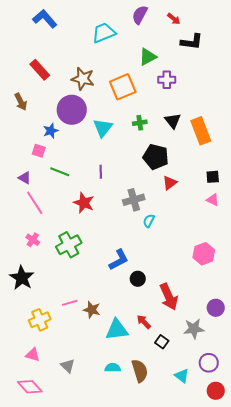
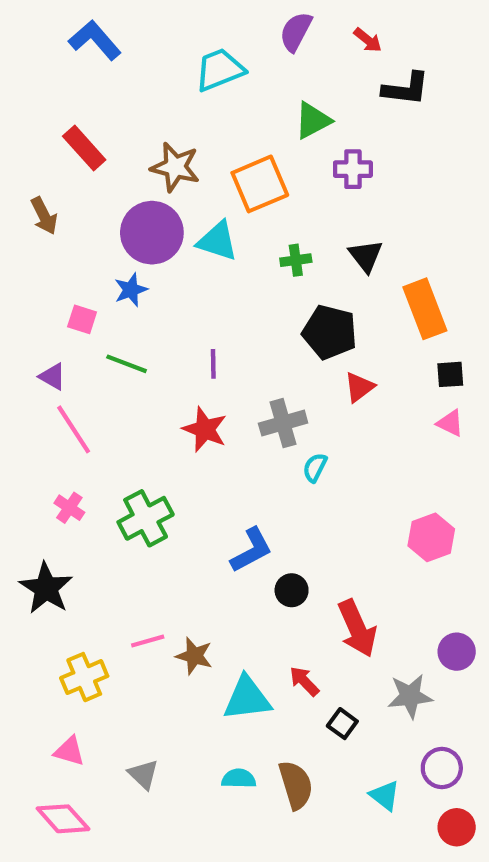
cyan triangle: (103, 128) -> (217, 241), moved, turned -50
blue star: (51, 131) -> (131, 290), moved
orange rectangle: (201, 131) -> (425, 309), moved
red star: (84, 203) -> (205, 429), moved

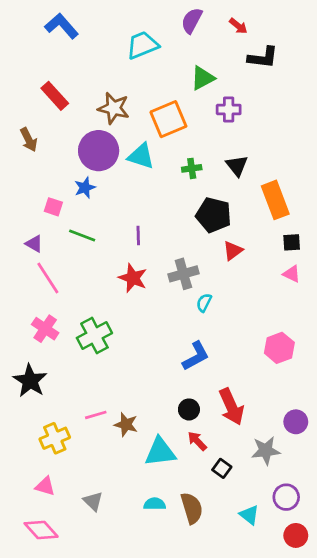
pink cross: (69, 508) -> (45, 329), size x1.4
blue L-shape: (251, 550) -> (196, 356), moved
black circle: (292, 590) -> (189, 409), moved

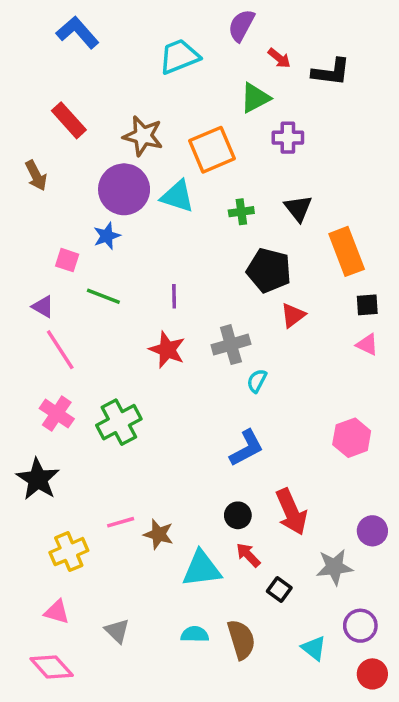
red arrow: (238, 26) -> (279, 58), moved

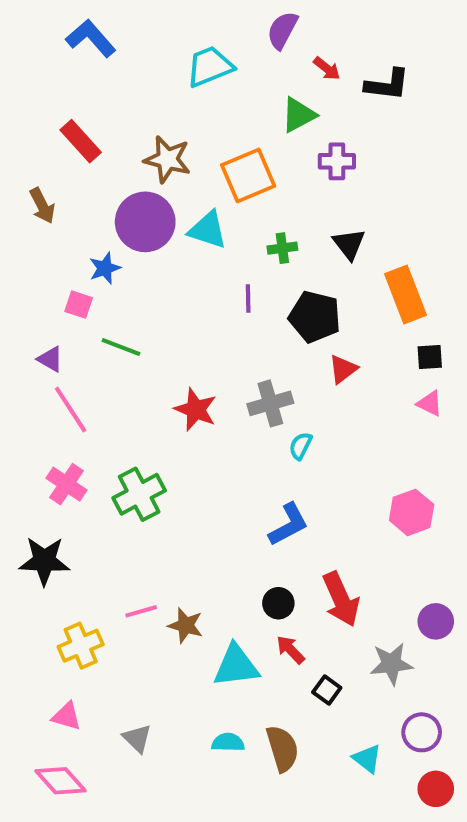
blue star: (107, 236) -> (105, 268), moved
purple line: (174, 296) -> (248, 299), moved
black star: (38, 479) -> (44, 561), turned -30

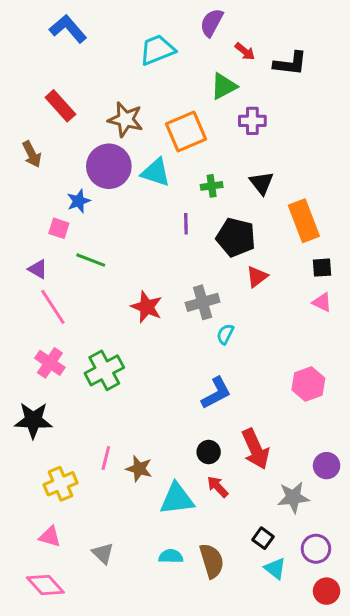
pink line: (141, 611) -> (106, 458), turned -60
black square: (327, 690) -> (263, 538), moved

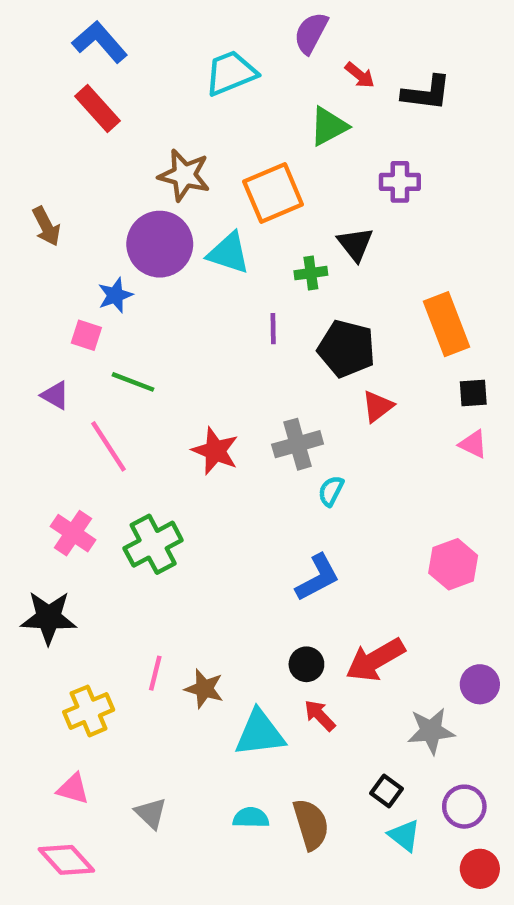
red rectangle: (60, 106) -> (97, 108), moved
purple cross: (252, 121) -> (400, 182), moved
black triangle: (262, 183) -> (355, 244), moved
pink line: (53, 307) -> (109, 446), moved
red arrow: (255, 449) -> (375, 660), turned 84

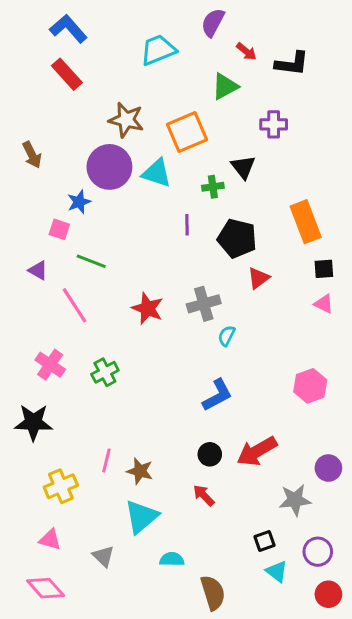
green cross: (153, 544) -> (105, 372), size x0.7
red arrow: (320, 715) -> (204, 495), moved
cyan triangle: (260, 733) -> (141, 517), moved, turned -33
black square: (386, 791) -> (265, 541), turned 35
brown semicircle: (311, 824) -> (213, 593), moved

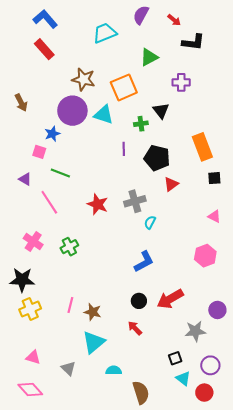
red arrow: (246, 51) -> (174, 20), moved
pink triangle: (324, 304) -> (214, 216), moved
yellow cross: (61, 486) -> (30, 309), moved
red circle: (328, 594) -> (204, 393), moved

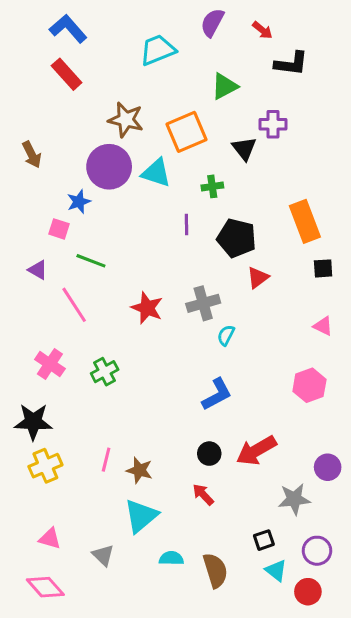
black triangle: (161, 111) -> (244, 149), moved
brown semicircle: (141, 393) -> (215, 570), moved

